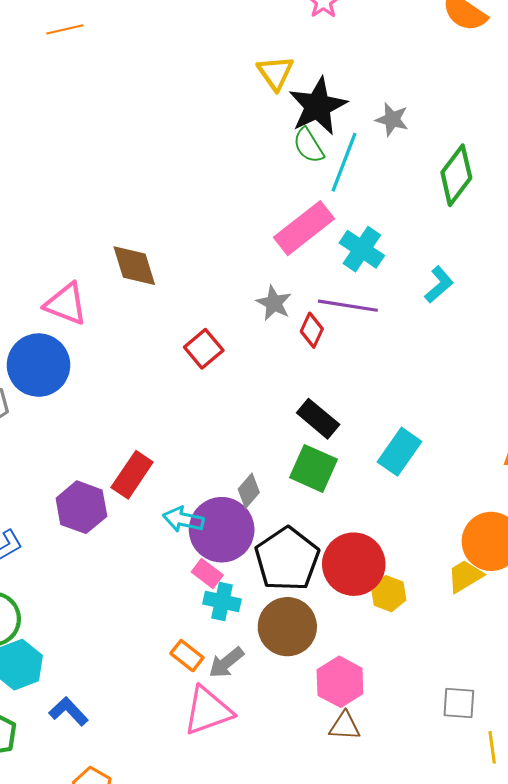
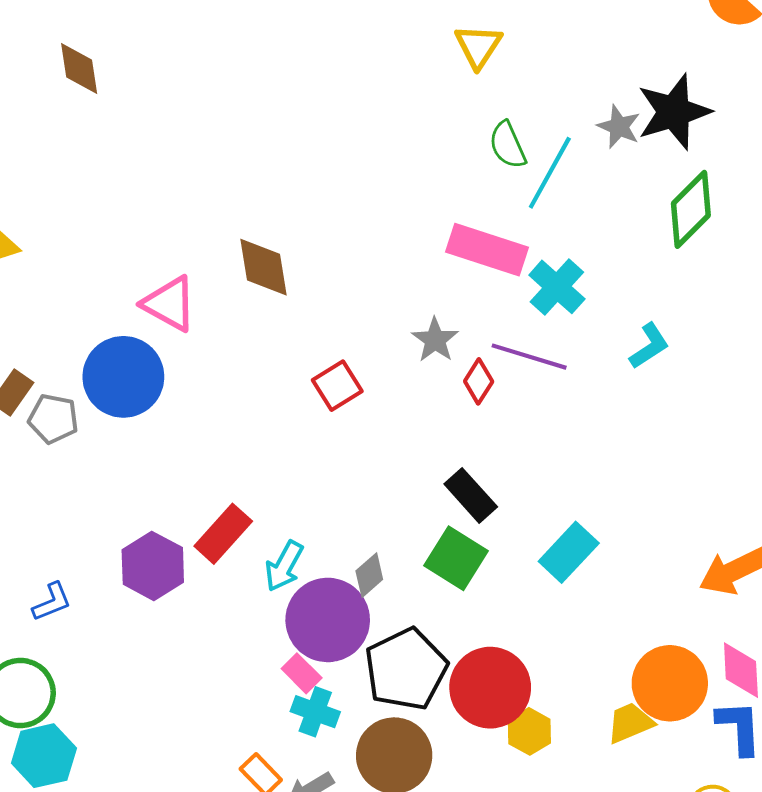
black star: (318, 106) -> (674, 112), moved
pink rectangle: (304, 228) -> (487, 250), turned 48
cyan arrow: (183, 519) -> (284, 566), moved, turned -81

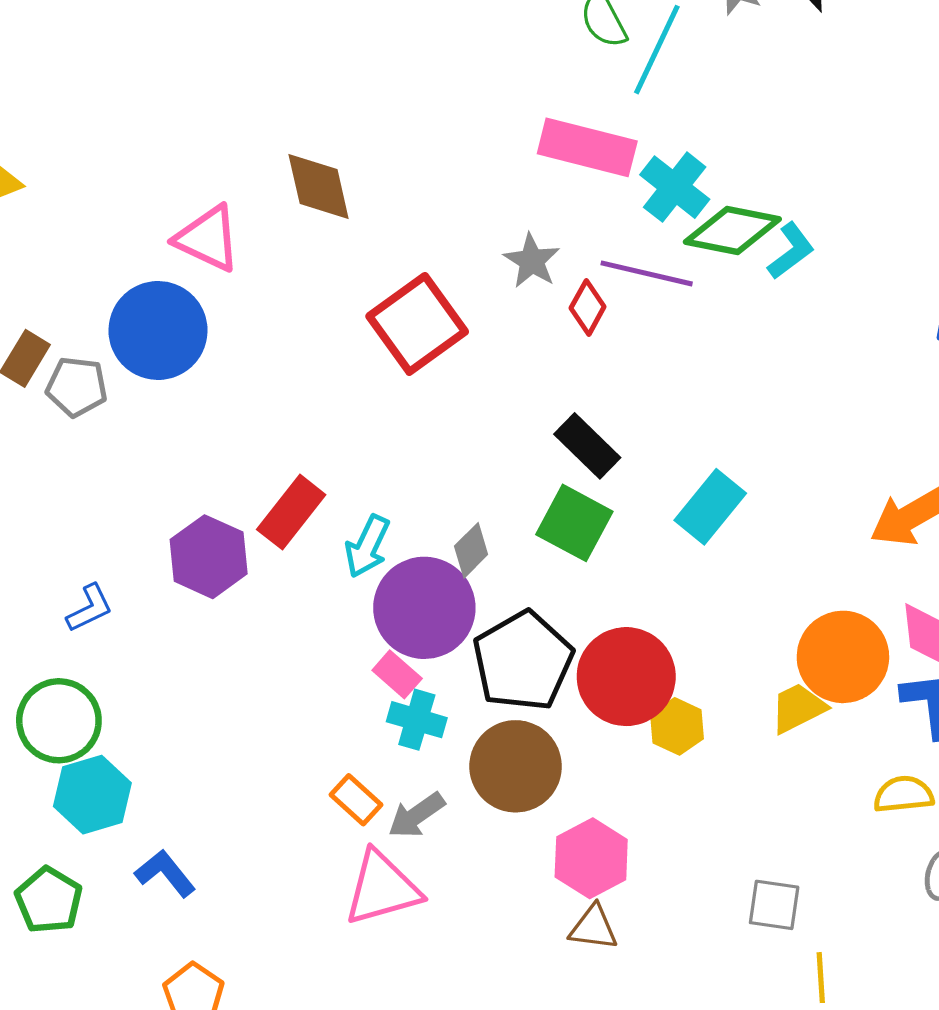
green diamond: (691, 209) -> (732, 231), moved, turned 60
red square: (337, 386) -> (417, 324), size x1.6

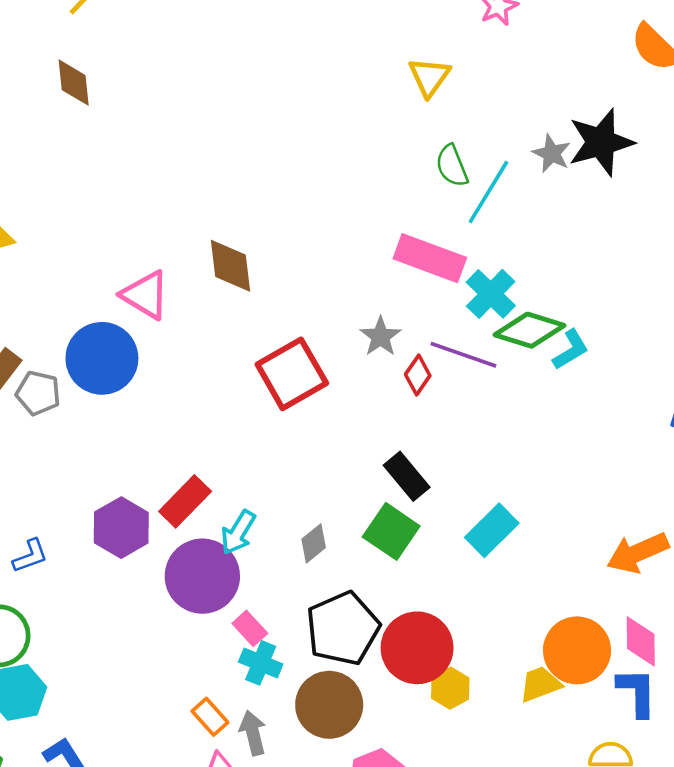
purple circle: (424, 608) -> (202, 576), moved
gray arrow: (416, 815) -> (253, 733), turned 105

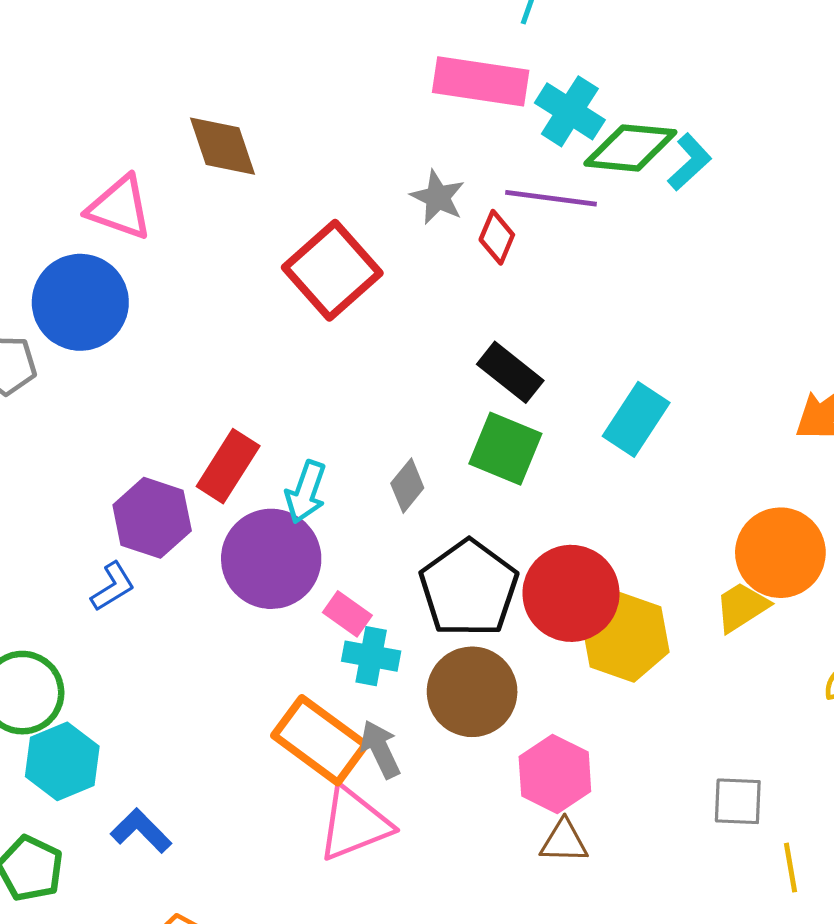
blue L-shape: (30, 556) -> (113, 587), moved
yellow hexagon: (450, 688) -> (626, 637), size x1.6
orange rectangle: (210, 717) -> (320, 740), size x1.8

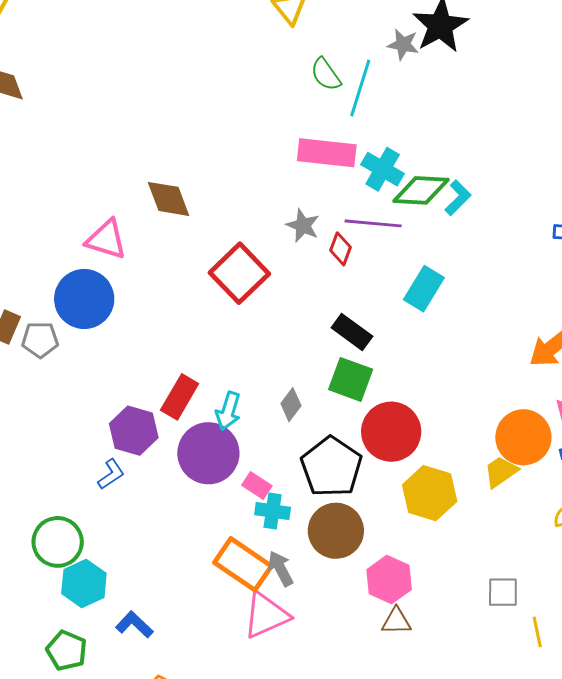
cyan rectangle: (636, 419) -> (424, 289), moved
red circle: (571, 593) -> (391, 432), moved

